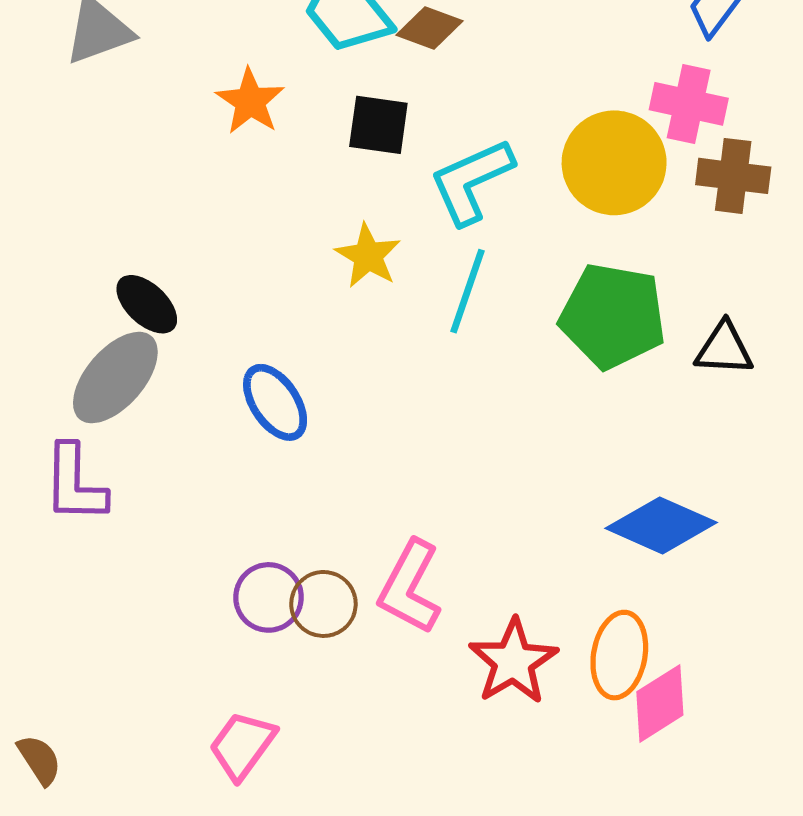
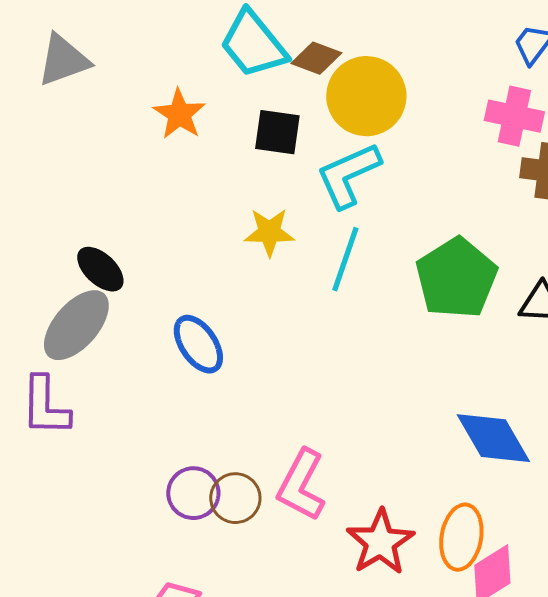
yellow circle: (614, 163) -> (366, 96), moved
yellow star: (368, 256) -> (269, 232), turned -30
green pentagon: (613, 316) -> (456, 278), turned 30
blue diamond: (661, 525) -> (493, 438), turned 36

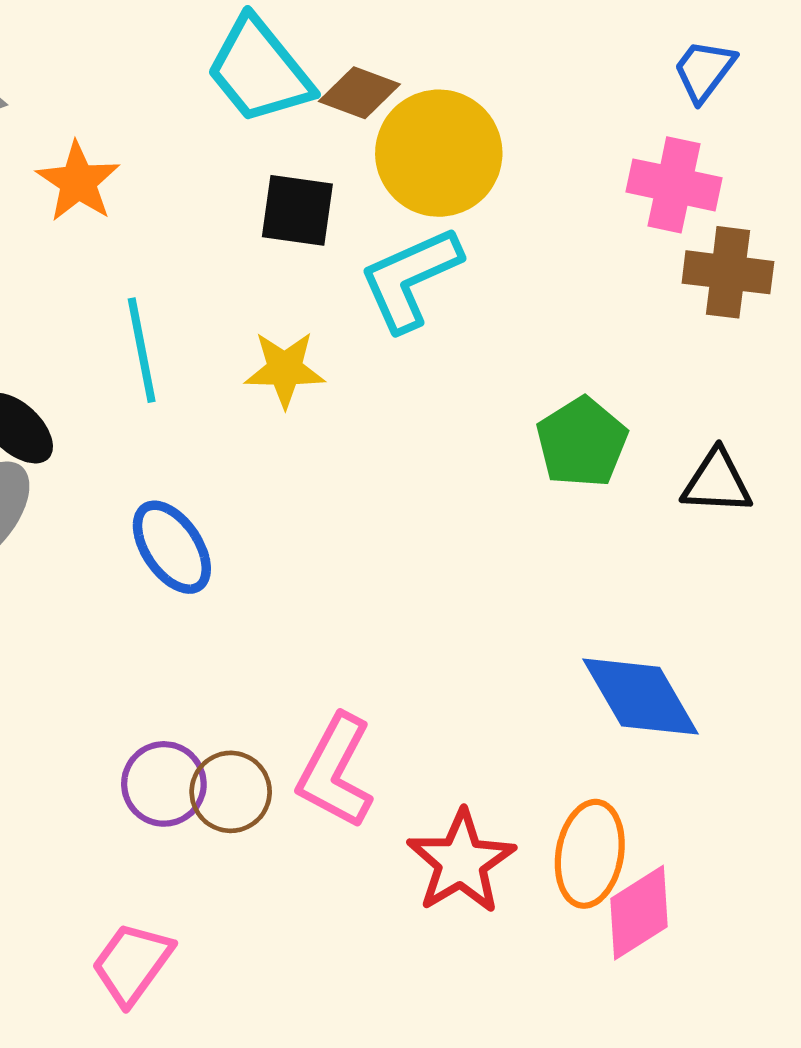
orange star: (179, 114) -> (78, 182), moved
cyan line: (345, 259) -> (142, 350), moved, turned -30
green pentagon: (456, 278) -> (582, 442), size x0.7

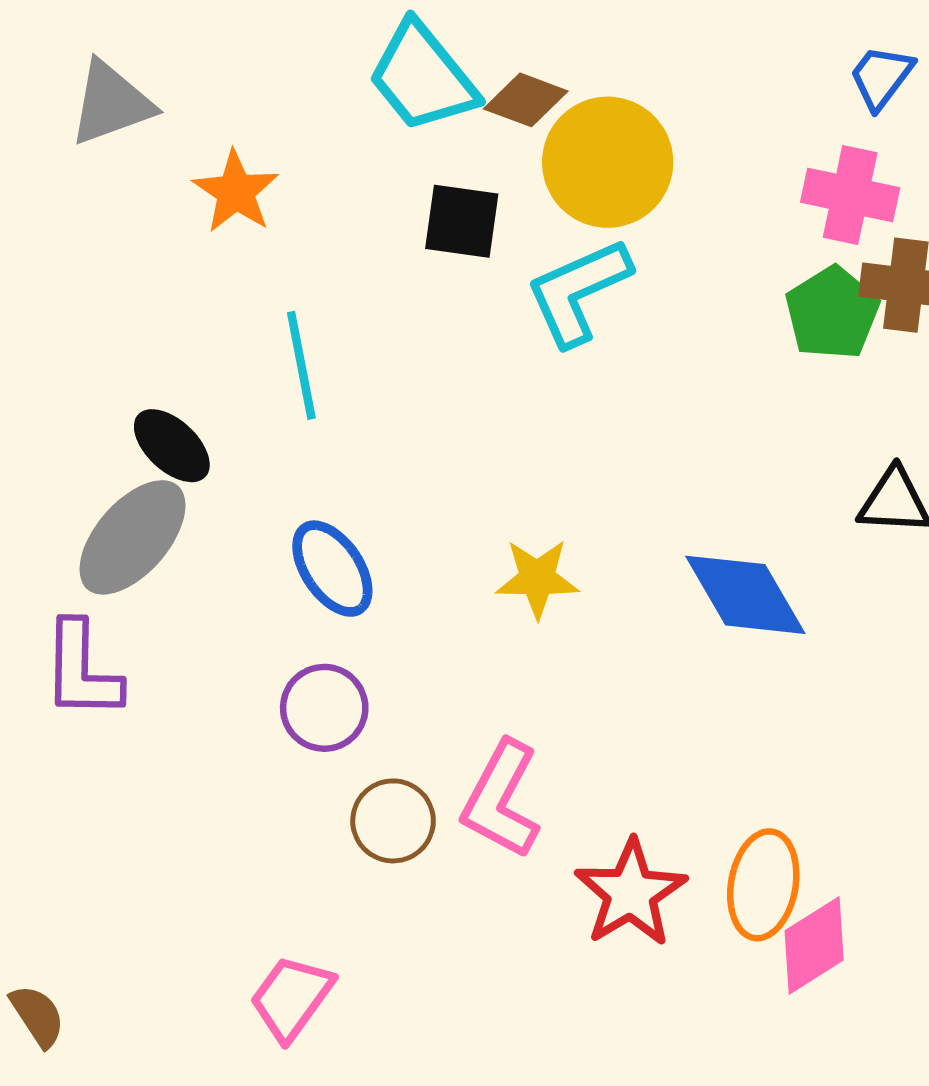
yellow star: (285, 369) -> (537, 578), moved
green pentagon: (582, 442) -> (832, 313), moved
blue diamond: (641, 697) -> (745, 595), moved
purple circle: (164, 784) -> (324, 708), moved

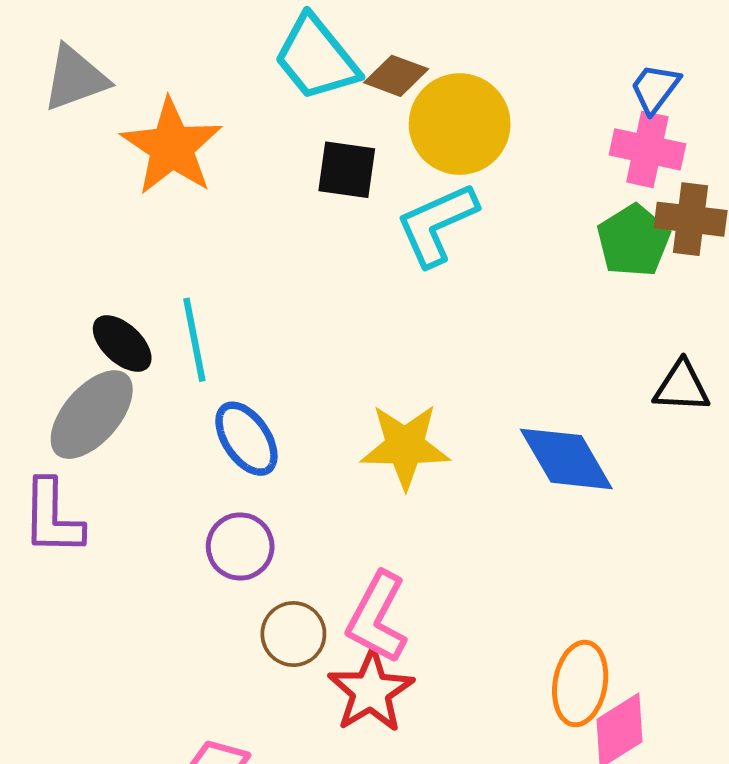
blue trapezoid: (881, 77) -> (655, 88), moved
orange star: (236, 192) -> (172, 147), size x1.5
cyan line: (301, 365) -> (194, 340), moved
yellow star: (537, 578) -> (405, 446), size x1.4
red star: (631, 893) -> (371, 691), moved

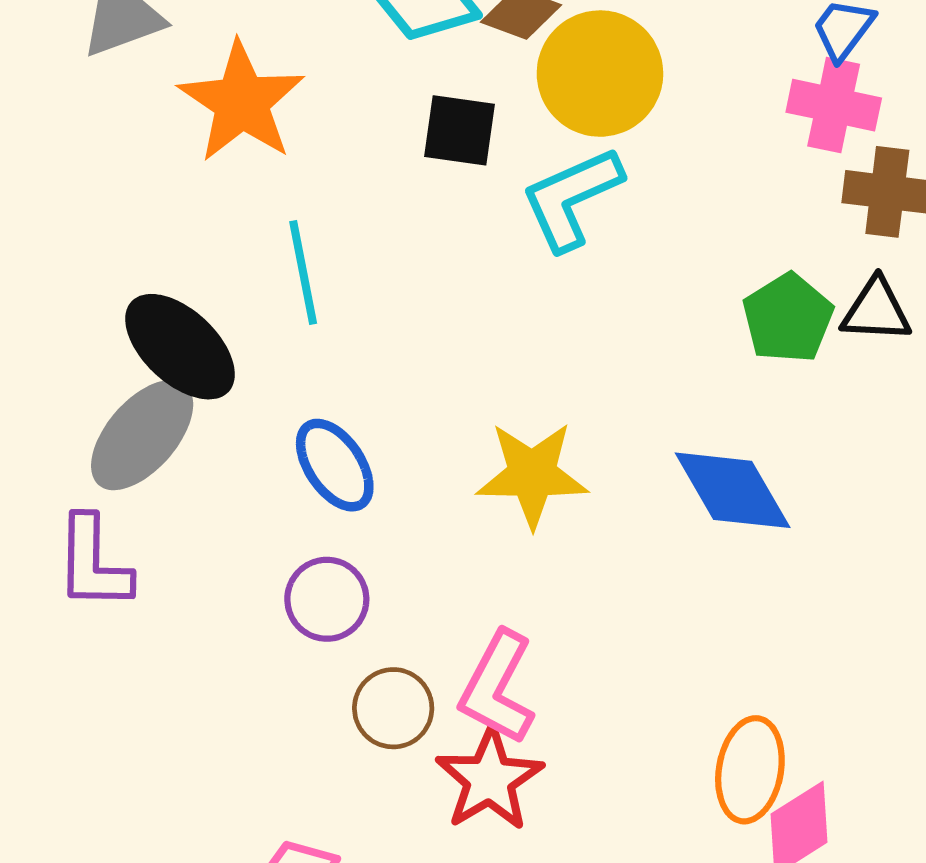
green pentagon: (633, 241) -> (788, 318), moved
cyan line: (194, 340) -> (303, 272), moved
black ellipse: (122, 343) -> (180, 347), size x1.5
black triangle: (682, 387) -> (876, 310), moved

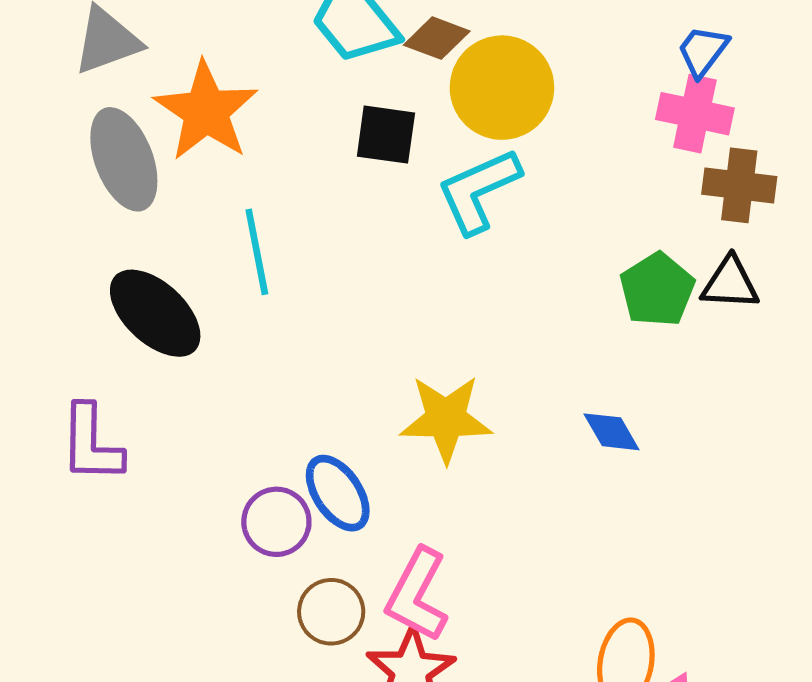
gray ellipse: (142, 435) -> (124, 159), moved, turned -62
blue ellipse: (335, 465) -> (338, 493), moved
blue diamond: (733, 490) -> (611, 432), size x0.6
purple L-shape: (93, 563) -> (91, 444), moved

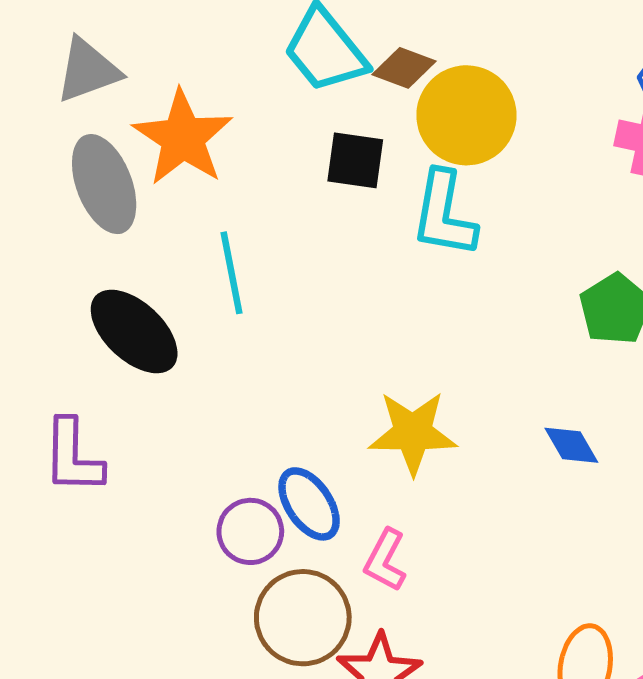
cyan L-shape: (478, 191) -> (444, 214), turned -56
pink L-shape: (417, 595) -> (385, 560), moved, size x0.7
brown circle: (331, 612) -> (303, 618), size x1.5

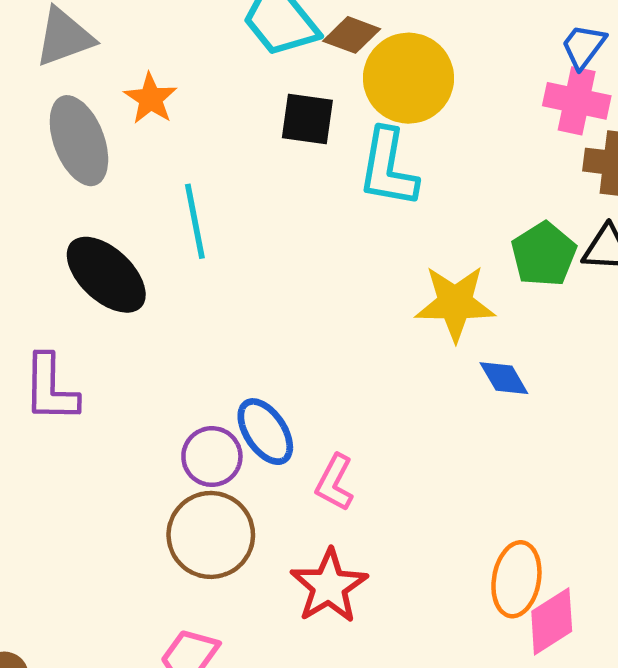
orange star: (183, 138) -> (151, 99), size x0.6
yellow star: (413, 433) -> (455, 303), moved
brown circle: (303, 618) -> (211, 535), moved

